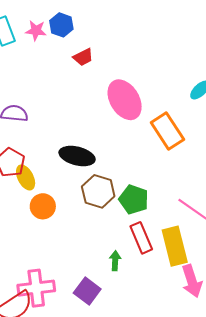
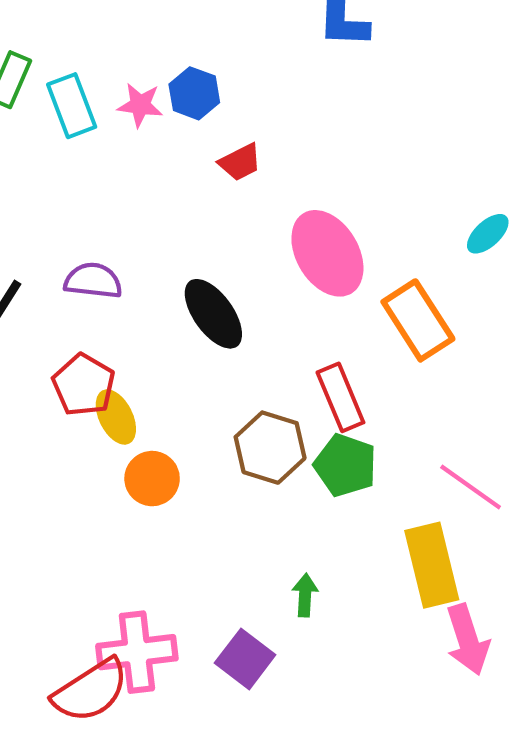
black ellipse: (77, 156) -> (213, 314), moved, turned 40
red rectangle: (141, 238) -> (340, 397), moved

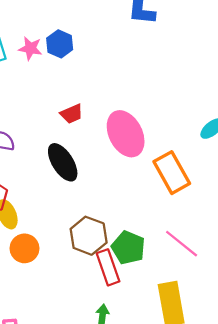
red trapezoid: (240, 162) -> (72, 114), moved
red rectangle: (340, 397) -> (108, 267), moved
pink line: (471, 487) -> (182, 244), moved

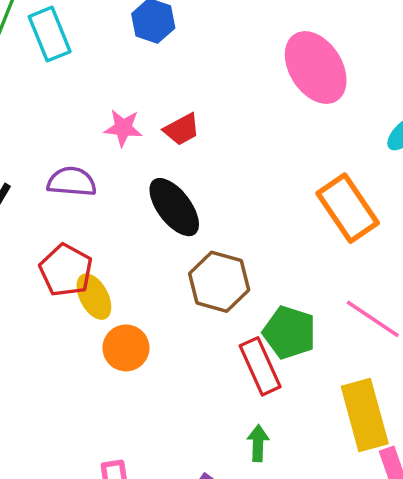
pink star: (30, 48) -> (123, 128), moved
pink ellipse: (126, 134) -> (316, 67), moved
brown hexagon: (89, 236) -> (219, 282), moved

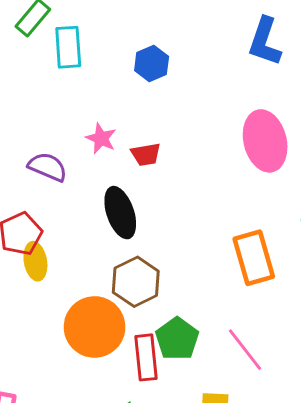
orange circle: (126, 348) -> (95, 327), moved, size x1.6

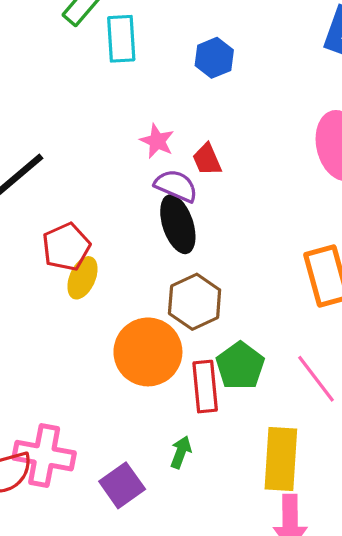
red trapezoid: (146, 154) -> (207, 159), turned 76
purple semicircle: (48, 167) -> (176, 186), moved
yellow ellipse: (35, 261) -> (82, 278), turned 33

